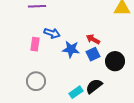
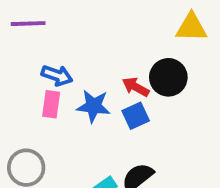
pink rectangle: (35, 44) -> (51, 104), moved
black circle: (115, 61) -> (168, 77), moved

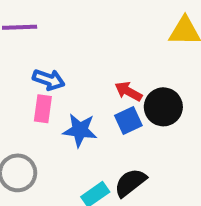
black circle: (168, 77) -> (163, 107), moved
blue star: (93, 106) -> (80, 130), moved

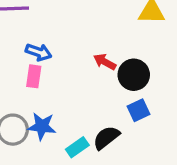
blue square: (128, 120) -> (139, 110), moved
blue star: (80, 130) -> (42, 126), moved

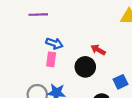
black circle: (134, 75) -> (85, 67), moved

